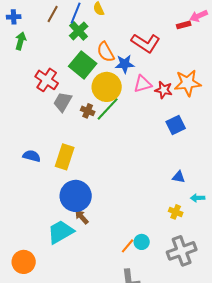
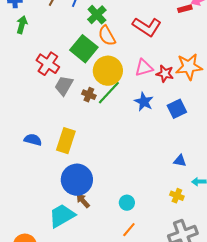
green cross: (79, 31) -> (97, 15), moved
blue star: (125, 64) -> (144, 102), moved, turned 30
cyan circle: (142, 242) -> (127, 203), moved

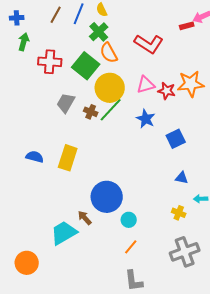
red cross: (48, 64) -> (50, 62), moved, turned -30
blue square: (177, 109) -> (176, 139), moved
blue circle: (77, 180) -> (107, 197), moved

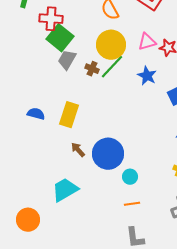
green square: (86, 66) -> (60, 38), moved
brown arrow: (85, 218) -> (78, 150), moved
orange line: (131, 247) -> (132, 204), turned 42

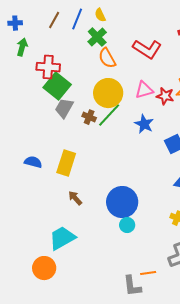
blue circle: (108, 154) -> (122, 202), moved
orange line: (132, 204) -> (148, 273), moved
orange circle: (28, 220) -> (44, 268), moved

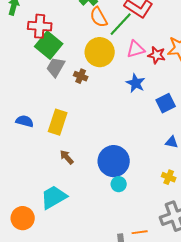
green line: (109, 115) -> (121, 24), moved
orange circle: (44, 268) -> (23, 218), moved

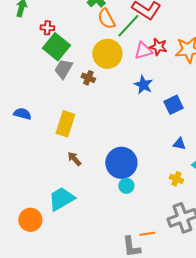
red cross: (40, 26) -> (47, 28), size x0.6
red star: (157, 55) -> (158, 47), moved
blue semicircle: (25, 121) -> (22, 114), moved

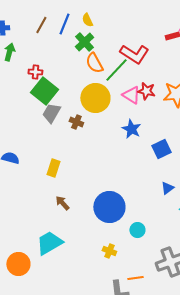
pink triangle: (143, 51) -> (131, 95), turned 48
yellow rectangle: (65, 124) -> (53, 168), size x0.7
blue triangle: (179, 144) -> (167, 188), turned -48
yellow cross: (176, 179) -> (109, 251), moved
cyan circle: (126, 186) -> (137, 230), moved

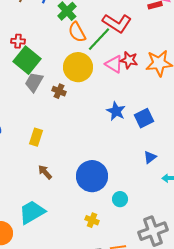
blue star: (131, 129) -> (116, 111), moved

